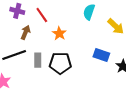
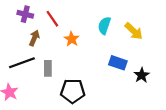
cyan semicircle: (89, 12) -> (104, 26), moved
black pentagon: (60, 63) -> (73, 91), moved

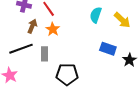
orange star: (72, 39) -> (53, 29), moved

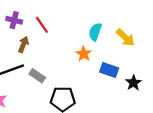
orange star: (53, 29) -> (84, 54), moved
gray rectangle: (45, 54) -> (37, 76), turned -56

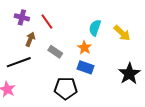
blue rectangle: (109, 70) -> (86, 67), moved
gray rectangle: (37, 76) -> (55, 52), moved
black star: (133, 83) -> (129, 74), size x1.5

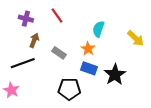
red line: (47, 22) -> (57, 16), moved
yellow arrow: (122, 33) -> (136, 38), moved
black star: (129, 74) -> (115, 75), moved

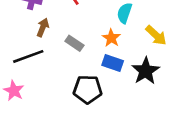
yellow arrow: (136, 38) -> (156, 35), moved

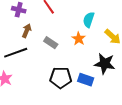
blue rectangle: (113, 63) -> (86, 80), moved
black star: (146, 71) -> (105, 64), turned -30

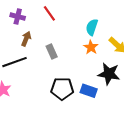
orange star: (79, 39) -> (91, 47), moved
gray rectangle: (51, 43) -> (52, 52), turned 32

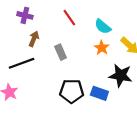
red line: (49, 13) -> (69, 18), moved
cyan semicircle: (92, 27) -> (103, 27), turned -70

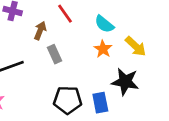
brown arrow: (34, 39) -> (40, 31), moved
blue rectangle: (99, 93) -> (100, 103), turned 60

